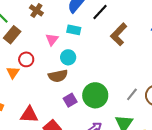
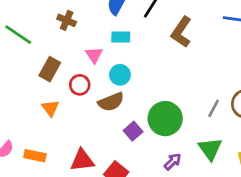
brown rectangle: (12, 35) -> (50, 69), moved
red circle: (26, 59) -> (80, 85), moved

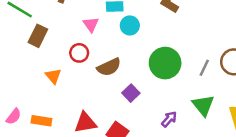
brown rectangle: (50, 69) -> (38, 36), moved
cyan circle: (120, 75) -> (130, 25), moved
green circle: (165, 119) -> (165, 63), moved

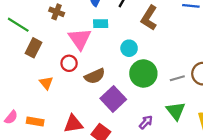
pink triangle: (91, 25) -> (80, 39), size x1.6
cyan circle: (130, 25) -> (129, 48), moved
gray line: (204, 68) -> (177, 78), turned 48
purple square: (131, 93) -> (113, 99), size x1.6

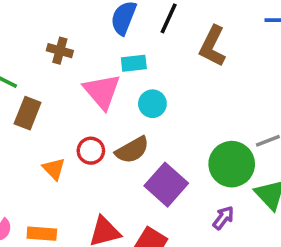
cyan circle: (129, 48) -> (152, 104), moved
red circle: (69, 63) -> (91, 151), moved
green circle: (143, 74) -> (232, 164), moved

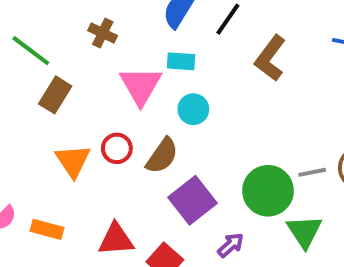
brown semicircle: (132, 150) -> (162, 156), turned -36
orange triangle: (54, 169) -> (73, 161), size x1.4
purple arrow: (223, 218) -> (231, 245), moved

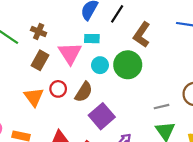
brown cross: (103, 33) -> (39, 31), moved
brown rectangle: (55, 95) -> (40, 60), moved
gray line: (312, 172) -> (162, 107), moved
green circle: (268, 191) -> (128, 65), moved

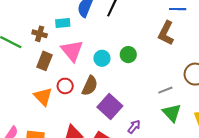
brown L-shape: (142, 35) -> (166, 33), moved
cyan rectangle: (92, 39) -> (63, 23), moved
green circle: (128, 65) -> (128, 55), size x0.6

